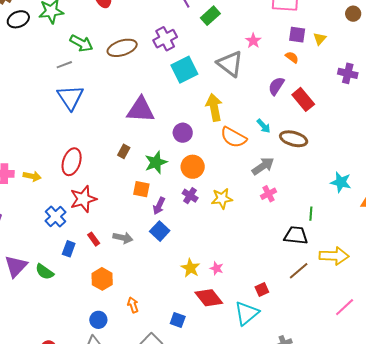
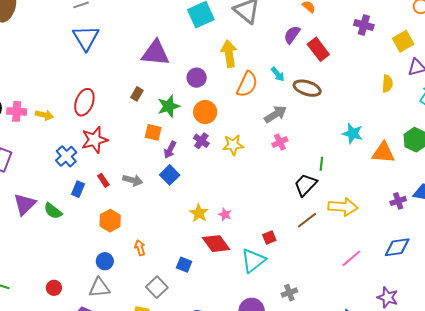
orange semicircle: (233, 137) -> (247, 84), turned -96
black trapezoid: (296, 235) -> (306, 185), turned -55

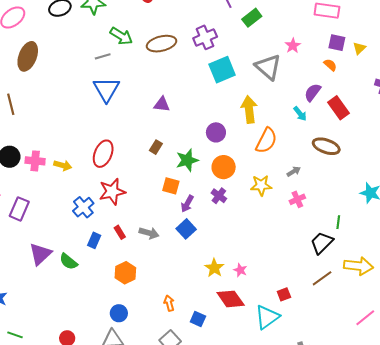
purple triangle: (155, 53) -> (162, 104), moved, size x0.6
cyan arrow: (278, 74) -> (300, 114), moved
gray arrow: (275, 114) -> (294, 171), size x0.6
yellow star: (233, 145) -> (261, 185), moved
orange arrow: (140, 248) -> (169, 303), moved

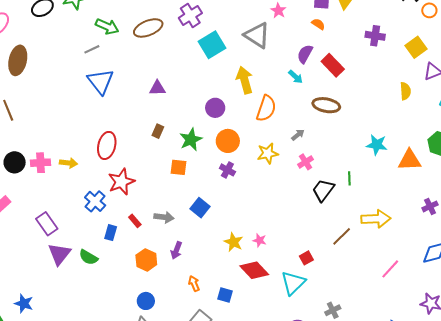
purple arrow: (187, 204) -> (176, 250), moved
purple rectangle: (19, 209) -> (47, 224), moved, turned -50
black trapezoid: (322, 243) -> (323, 190), moved

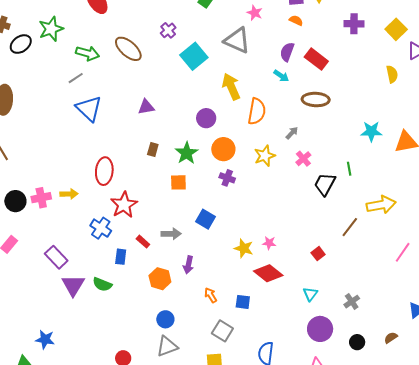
purple cross: (190, 16) -> (168, 30), size x0.7
brown ellipse: (148, 28) -> (128, 49), turned 72
cyan triangle: (293, 283) -> (310, 294), moved, size x0.6

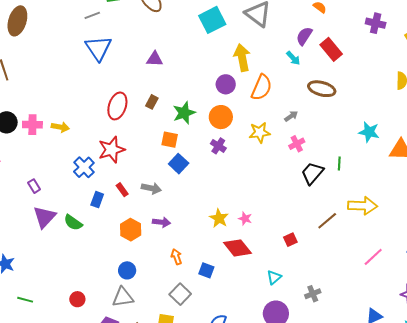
purple circle: (206, 118) -> (226, 84), moved
red ellipse: (104, 171) -> (117, 106), moved
blue square: (206, 219) -> (179, 164), moved
purple rectangle: (56, 257) -> (34, 186), size x0.6
purple arrow: (188, 265) -> (161, 222), turned -108

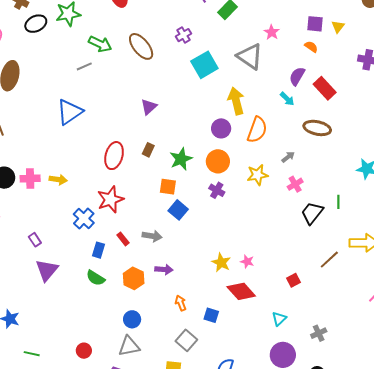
blue triangle: (98, 48) -> (70, 112), moved, turned 32
purple triangle: (155, 59) -> (149, 107), turned -42
green semicircle: (73, 223) -> (96, 278), moved

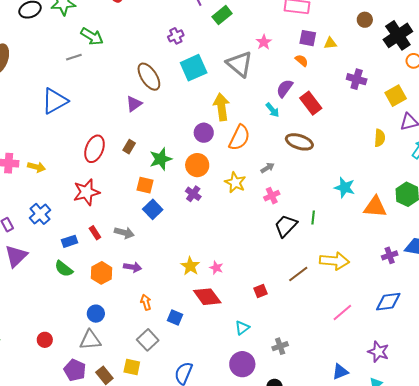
yellow triangle: (338, 27) -> (330, 43), turned 40
brown ellipse: (141, 46) -> (149, 77), moved
yellow star: (257, 175) -> (235, 182), turned 30
blue cross: (84, 218) -> (40, 214), moved
blue rectangle: (99, 250) -> (70, 241), turned 49

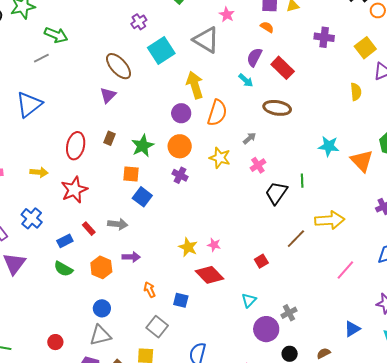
yellow arrow: (36, 167) -> (39, 172), moved
orange triangle: (375, 207) -> (362, 161), turned 50
purple circle: (242, 364) -> (266, 329), moved

